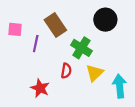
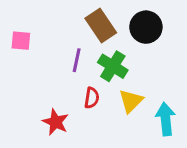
brown rectangle: (55, 25) -> (101, 26), moved
purple line: (36, 44) -> (77, 60), moved

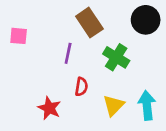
black circle: (146, 27) -> (146, 20), moved
green cross: (113, 66) -> (116, 57), moved
yellow triangle: (131, 101) -> (114, 105), moved

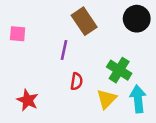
green cross: (116, 57) -> (119, 70), moved
red star: (49, 108) -> (28, 100), moved

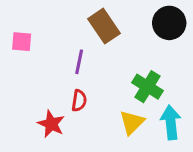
red semicircle: (77, 81) -> (79, 101), moved
red star: (28, 100) -> (51, 124), moved

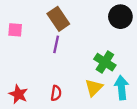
brown rectangle: (104, 26) -> (58, 19), moved
red semicircle: (79, 101) -> (56, 93), moved
red star: (51, 124) -> (18, 94), moved

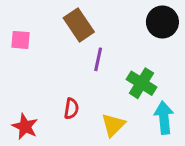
purple line: (56, 44) -> (98, 59), moved
yellow triangle: (94, 88) -> (113, 125), moved
red semicircle: (56, 93) -> (71, 109), moved

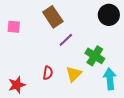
purple line: (98, 59) -> (66, 40), turned 35
yellow triangle: (113, 125) -> (74, 74), moved
red star: (25, 127) -> (17, 85), turned 30

